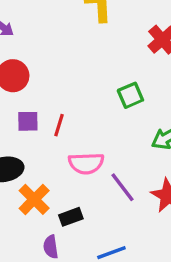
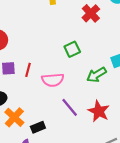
pink semicircle: (86, 163) -> (53, 80), moved

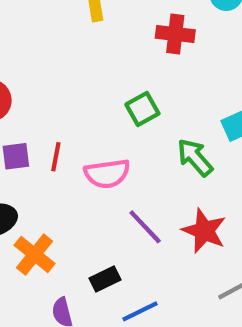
red cross: (91, 13) -> (175, 34), turned -36
green arrow: (96, 75) -> (195, 157), turned 84
black rectangle: (38, 127) -> (105, 279), moved

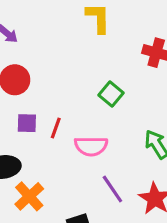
green square: (142, 109) -> (111, 94), moved, turned -30

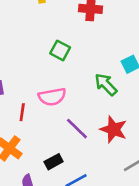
red line: (56, 128) -> (22, 112), moved

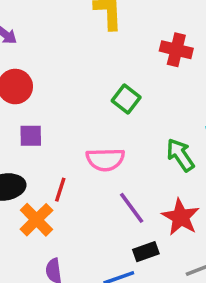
red line: (22, 112) -> (60, 190), moved
black rectangle: (54, 162) -> (146, 252), moved

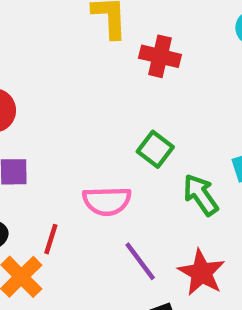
red cross: (176, 50) -> (160, 56), moved
green square: (126, 99) -> (155, 149), moved

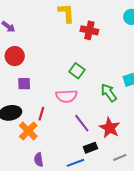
green square: (155, 149) -> (77, 71), moved

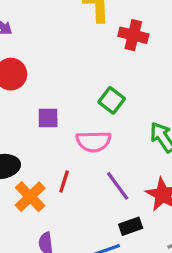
purple square: (24, 84) -> (48, 118), moved
red line: (41, 114) -> (64, 181), moved

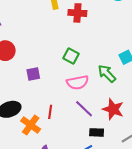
pink semicircle: (94, 141) -> (78, 82), moved
black rectangle: (131, 226) -> (97, 132), turned 32

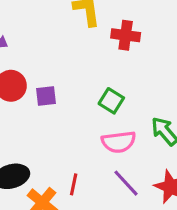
purple square: (33, 74) -> (46, 96), moved

